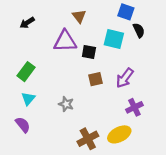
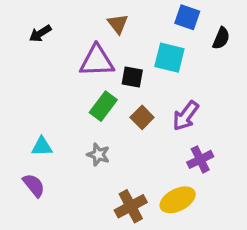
black semicircle: (139, 30) -> (221, 38), moved, turned 48
green rectangle: (26, 72) -> (103, 106), moved
brown square: (95, 79) -> (142, 117), turned -32
cyan triangle: (28, 99) -> (42, 147), turned 48

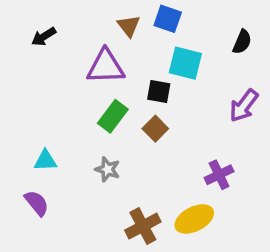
blue square: (187, 17) -> (168, 19), moved
black square: (132, 77) -> (159, 91), moved
purple arrow: (186, 116) -> (244, 106), moved

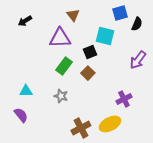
blue square: (168, 19) -> (120, 13), moved, turned -35
black square: (159, 91) -> (90, 52), turned -32

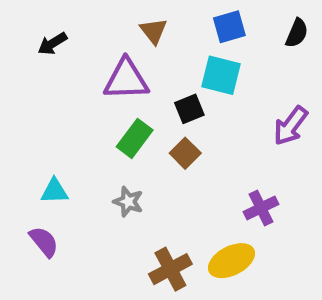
blue square: (120, 13) -> (229, 27), moved
black semicircle: (137, 24) -> (297, 33), moved

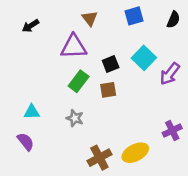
cyan square: (221, 75) -> (144, 58), moved, turned 30
brown square: (185, 153) -> (108, 90), turned 35
purple cross: (261, 208) -> (172, 131), moved

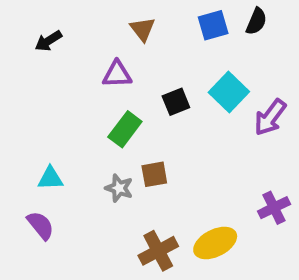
black semicircle: (173, 20) -> (256, 21), moved
purple triangle: (74, 47) -> (117, 74), size x0.7
brown square: (108, 90) -> (154, 174), moved

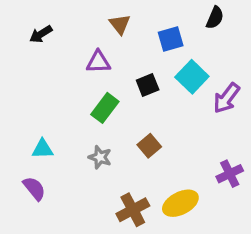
blue square: (213, 25) -> (171, 39), moved
brown square: (154, 174) -> (149, 146), moved, turned -30

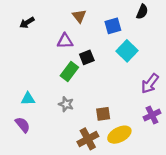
black square: (148, 85) -> (87, 57), moved
purple arrow: (226, 98) -> (150, 83), moved
brown square: (149, 146) -> (103, 114), moved, turned 32

